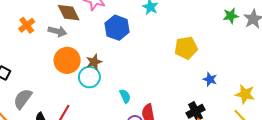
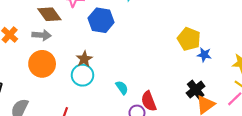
yellow pentagon: (186, 48) -> (189, 39), moved, turned -30
orange circle: (67, 60) -> (42, 64), moved

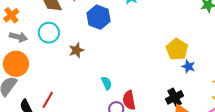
gray arrow: (42, 35) -> (18, 37), moved
orange circle: (42, 64) -> (16, 64), moved
cyan circle: (82, 75) -> (49, 33), moved

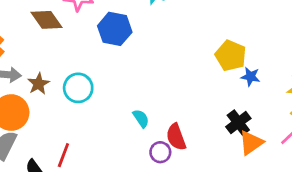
cyan circle: (49, 33) -> (78, 88), moved
brown star: (76, 50) -> (39, 84), moved

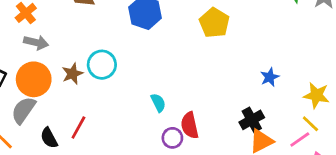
yellow pentagon: (231, 56) -> (214, 23), moved
blue star: (250, 77) -> (270, 77), turned 30
brown star: (39, 84) -> (72, 74), moved

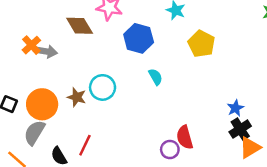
gray arrow: (36, 42) -> (46, 51), moved
brown star: (72, 74) -> (77, 97), turned -30
blue star: (270, 77) -> (235, 108), moved
cyan semicircle: (158, 103) -> (156, 77), moved

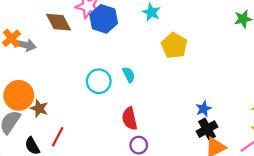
blue hexagon: (139, 38) -> (104, 19), moved
cyan circle: (103, 87) -> (99, 81), moved
brown star: (77, 97) -> (39, 108), moved
red semicircle: (185, 137) -> (130, 119), moved

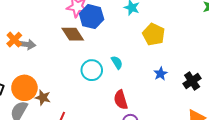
brown diamond: (59, 22) -> (73, 34), moved
blue star: (204, 109) -> (161, 74), moved
black cross: (207, 129) -> (192, 81), moved

